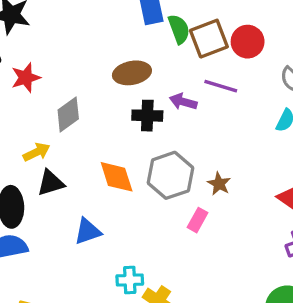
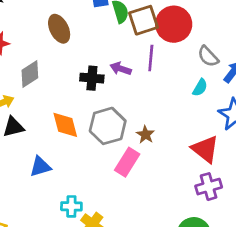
red circle: (248, 42) -> (174, 24), size x1.4
brown ellipse: (132, 73) -> (59, 29), moved, turned 72
purple line: (221, 86) -> (151, 58), turned 75
pink rectangle: (198, 220) -> (127, 162), size x1.5

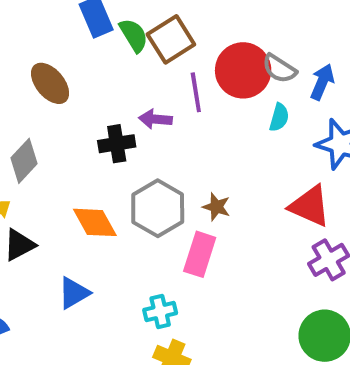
red circle: (174, 24) -> (243, 70), moved
cyan cross: (71, 206) -> (160, 312), moved

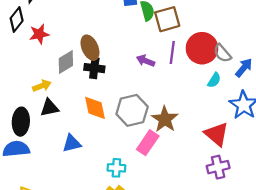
brown ellipse: (50, 83) -> (90, 48), moved
black cross: (117, 144) -> (94, 68), moved
brown star: (216, 207) -> (165, 119), size x1.6

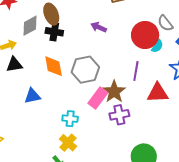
red circle: (202, 48) -> (145, 35), moved
purple line: (172, 53) -> (136, 71), moved
brown star: (165, 119) -> (114, 92), moved
red triangle: (216, 134) -> (158, 93), turned -45
purple cross: (218, 167) -> (119, 115), moved

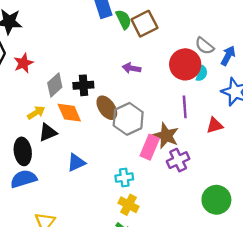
brown ellipse: (51, 14) -> (107, 108), moved
orange diamond: (54, 66) -> (69, 113), moved
red triangle: (158, 93) -> (215, 125), size x0.7

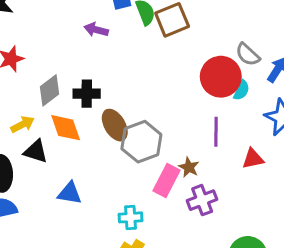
purple arrow: (132, 68) -> (96, 30), moved
black triangle: (48, 132) -> (36, 151), turned 36
brown star: (166, 136) -> (189, 167), size x0.6
blue triangle: (76, 163) -> (70, 193), turned 30

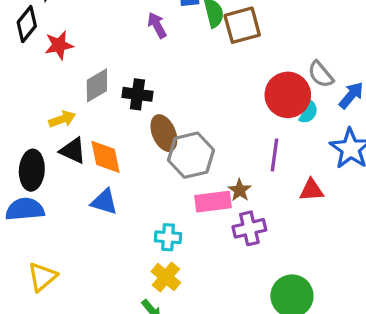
purple arrow: (96, 30) -> (157, 25), turned 40
orange diamond: (66, 128) -> (106, 157), moved
pink rectangle: (166, 180) -> (213, 202), turned 48

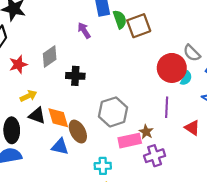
red star: (59, 45) -> (18, 64), moved
gray diamond: (97, 85) -> (50, 56), moved
brown ellipse: (164, 133) -> (78, 132), moved
red triangle: (311, 190) -> (192, 128), turned 42

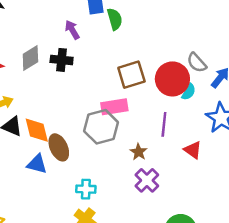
brown square: (139, 26) -> (131, 75), moved
black cross: (75, 76) -> (62, 60), moved
pink rectangle: (130, 141) -> (114, 107), moved
purple cross: (155, 156) -> (147, 180), turned -30

